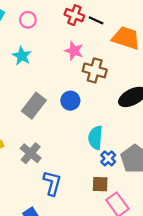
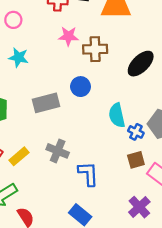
gray rectangle: (34, 106) -> (46, 103), turned 55

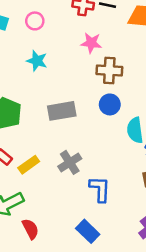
brown cross: (95, 49) -> (109, 71), moved
blue circle: (80, 87) -> (110, 104), moved
gray cross: (58, 151) -> (70, 162), turned 30

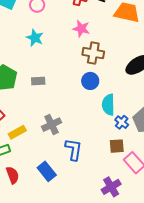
gray rectangle: (62, 111) -> (38, 81), moved, size x0.6
yellow rectangle: (29, 165) -> (17, 132), moved
blue rectangle: (88, 231) -> (47, 171), moved

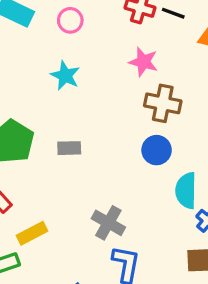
gray cross: (52, 125) -> (108, 223), moved, turned -36

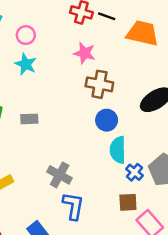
pink circle: (70, 20) -> (26, 35), moved
blue circle: (157, 150) -> (107, 120), moved

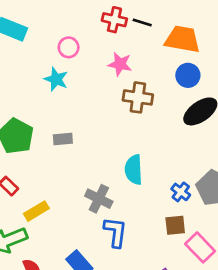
pink circle: (26, 35) -> (69, 47), moved
blue circle: (107, 120) -> (188, 75), moved
cyan semicircle: (118, 150) -> (134, 170), moved

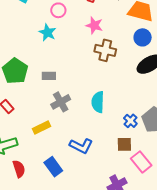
gray cross: (99, 199) -> (61, 102), moved, turned 30
yellow rectangle: (36, 211) -> (41, 127), moved
blue L-shape: (115, 232) -> (81, 146), turned 105

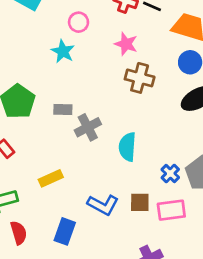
gray cross: (61, 102) -> (88, 127), moved
brown square: (124, 144) -> (140, 202), moved
pink rectangle: (141, 162) -> (171, 210), moved, turned -60
blue rectangle: (53, 167) -> (65, 231), turned 54

